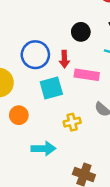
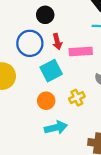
black circle: (81, 32) -> (45, 15), moved
orange circle: (19, 115) -> (46, 101), moved

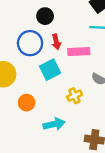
orange circle: (46, 101) -> (27, 103), moved

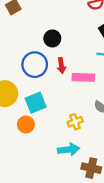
cyan square: (50, 70) -> (36, 103), moved
cyan arrow: (54, 124) -> (69, 149), moved

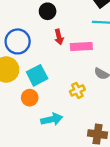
blue circle: (35, 65) -> (18, 41), moved
cyan arrow: (69, 149) -> (52, 119), moved

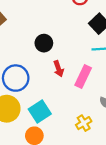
pink rectangle: (81, 46) -> (83, 76), turned -55

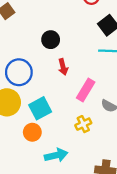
pink rectangle: (83, 76) -> (86, 90), moved

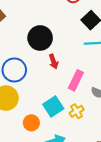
black circle: (51, 40) -> (40, 38), size x1.5
cyan square: (40, 108) -> (53, 106), moved

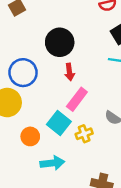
pink rectangle: (76, 80) -> (77, 99), moved
cyan square: (53, 106) -> (59, 123), turned -30

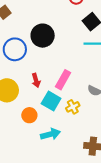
red arrow: (69, 72) -> (36, 80), moved
blue circle: (23, 73) -> (15, 49), moved

